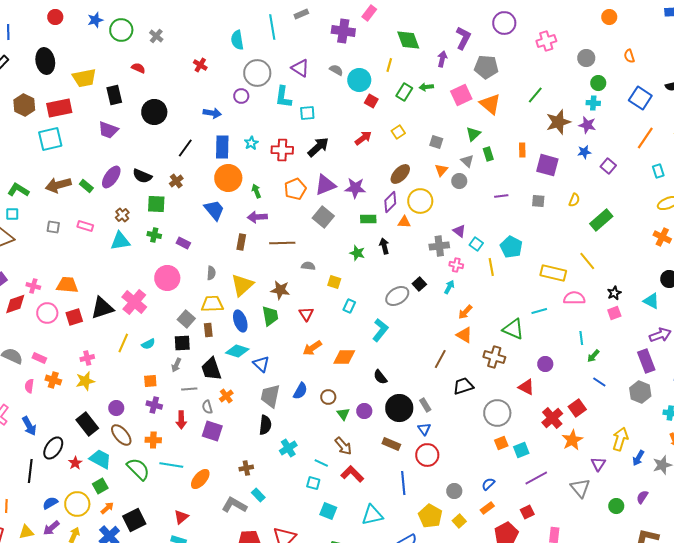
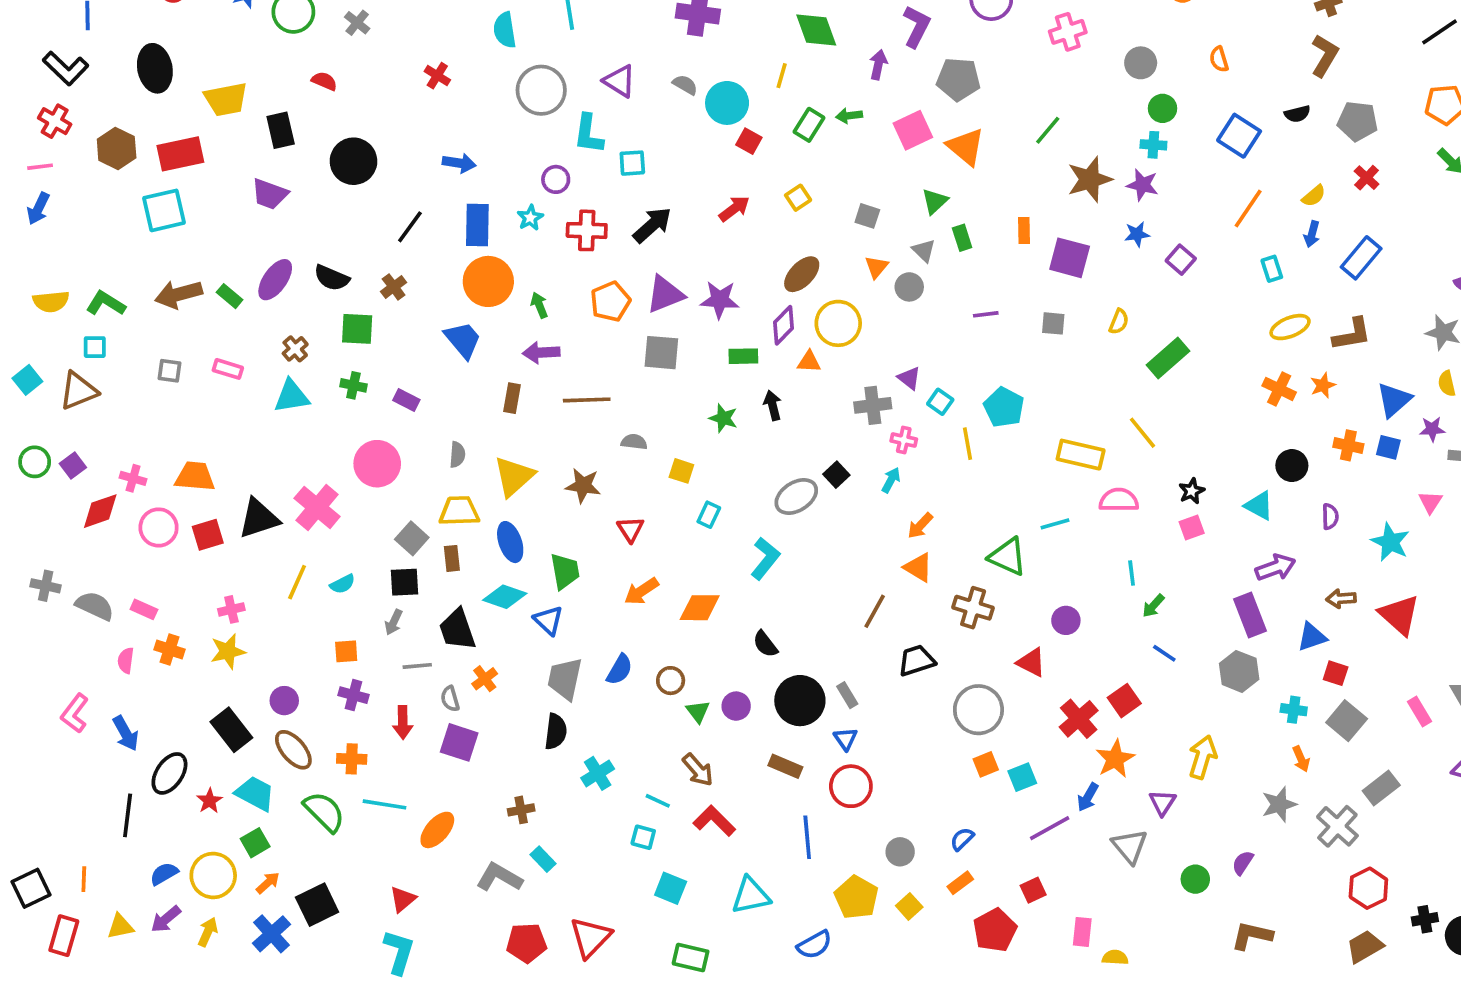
purple circle: (241, 96) -> (556, 179), moved
gray square: (323, 217) -> (661, 353), turned -35
green trapezoid: (270, 316) -> (565, 571), moved
blue arrow: (638, 458) -> (1088, 797), moved

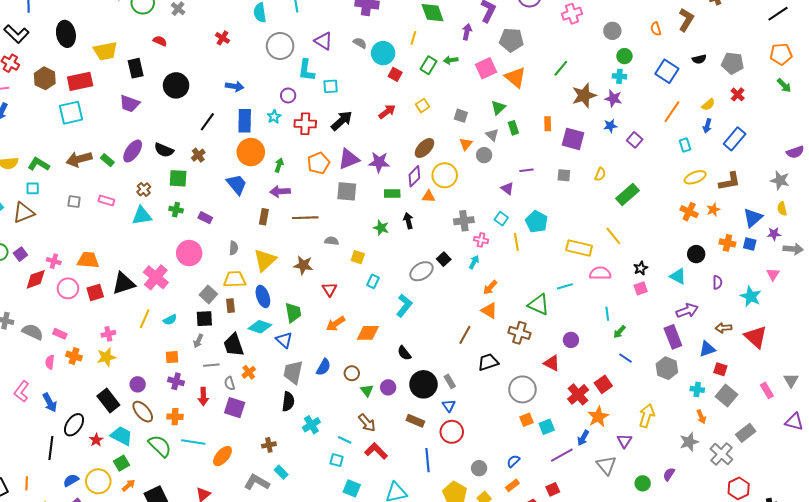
brown L-shape: (1325, 56) -> (686, 20), moved
green arrow: (539, 305) -> (279, 165), turned 40
purple triangle: (909, 378) -> (507, 188), moved

